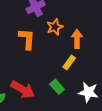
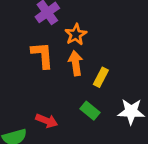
orange arrow: (77, 39) -> (76, 63), moved
red arrow: (23, 90) -> (47, 121), size x0.7

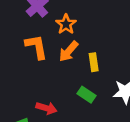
orange arrow: (76, 63) -> (69, 51), turned -125
yellow rectangle: (101, 77) -> (94, 62), turned -30

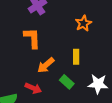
orange star: (66, 24) -> (83, 23), moved
orange arrow: (69, 51) -> (46, 65), moved

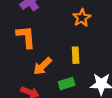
green rectangle: (67, 82) -> (67, 84), turned -56

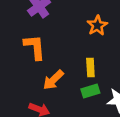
green rectangle: (67, 84) -> (90, 91), moved

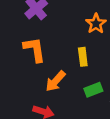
yellow rectangle: (90, 67) -> (83, 57), moved

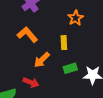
orange L-shape: (35, 50) -> (27, 35), turned -35

